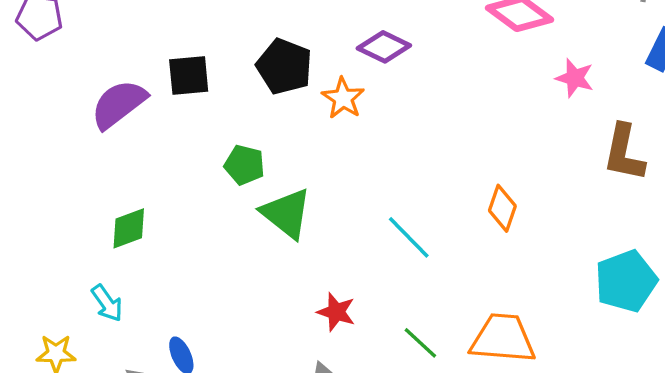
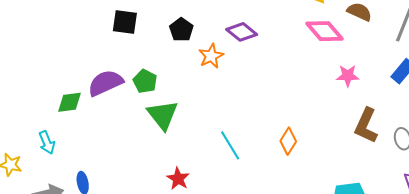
black pentagon: (284, 66) -> (181, 30), size x0.7
pink star: (575, 78) -> (348, 76), turned -30
purple semicircle: (119, 104) -> (105, 83), moved

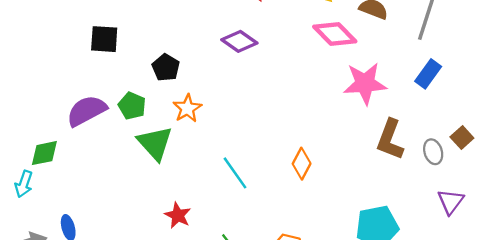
black pentagon: (181, 30) -> (166, 68), moved
orange star: (211, 56) -> (187, 108), moved
pink star: (348, 76) -> (365, 83), size x1.6
green diamond: (70, 102) -> (44, 153), moved
cyan arrow: (47, 142) -> (24, 184), turned 45

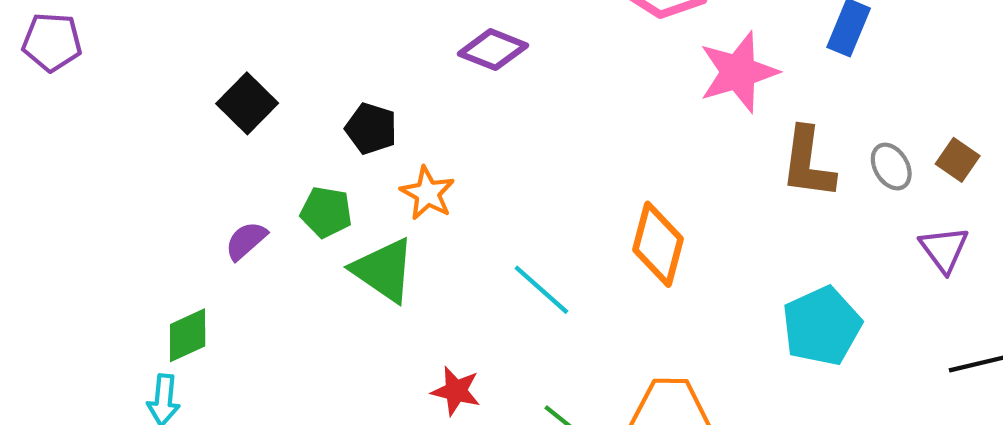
black square: (104, 39) -> (247, 103), turned -36
purple semicircle: (87, 111) -> (246, 241), size x0.6
brown square: (462, 138) -> (958, 160), moved
orange diamond: (302, 164) -> (658, 244), size x1.4

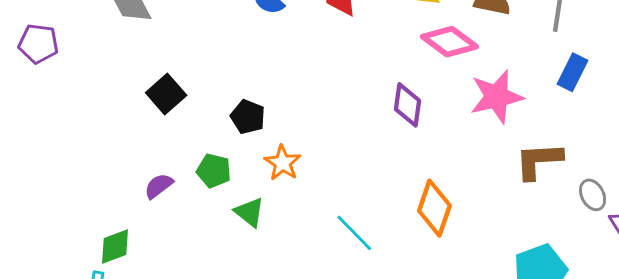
purple diamond: (493, 50) -> (408, 105), moved, turned 72
brown L-shape: (808, 163) -> (539, 161), turned 75
gray ellipse: (891, 167) -> (593, 195), moved
green triangle: (384, 270) -> (249, 212), size x0.7

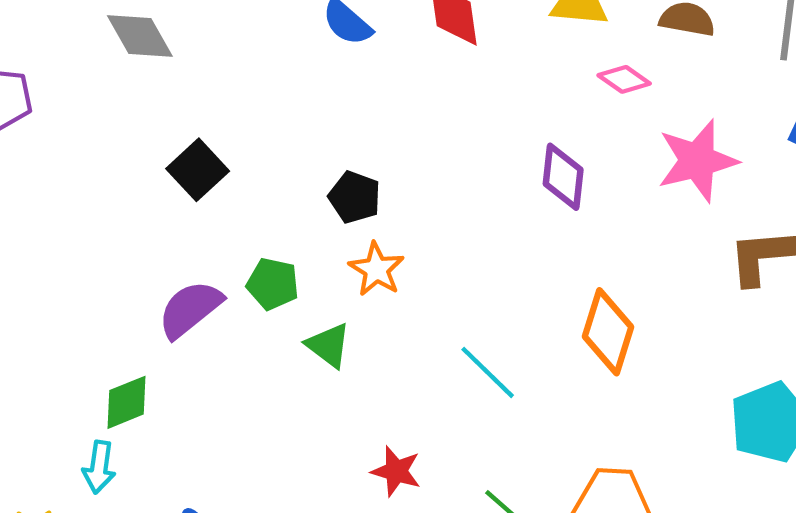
pink diamond: (449, 42) -> (624, 79), size x0.6
black pentagon: (248, 117) -> (355, 197), moved
purple semicircle: (159, 186) -> (190, 309), size x1.5

